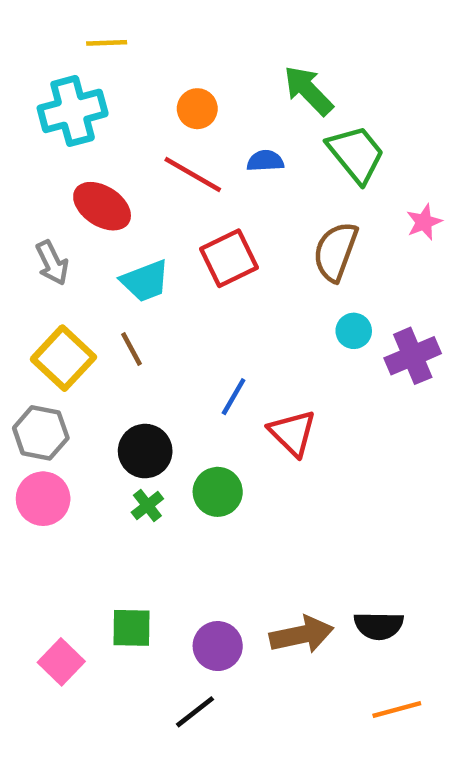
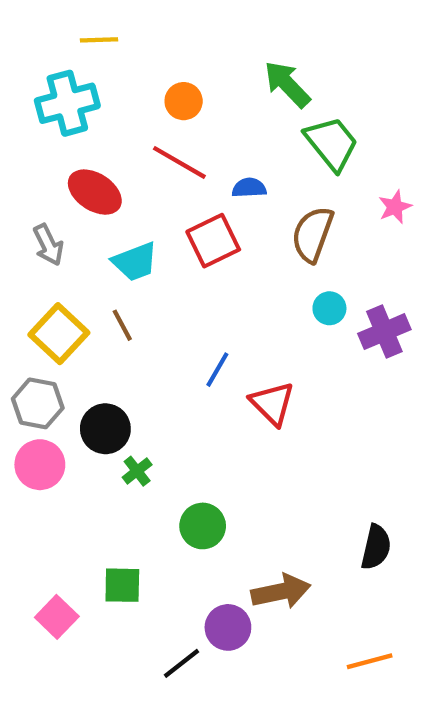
blue semicircle: (265, 161) -> (249, 188), moved
black circle: (145, 451) -> (105, 429), moved
green circle: (218, 492) -> (203, 526), moved
black semicircle: (379, 626) -> (376, 547), moved, turned -78
purple circle: (218, 646) -> (228, 627), moved

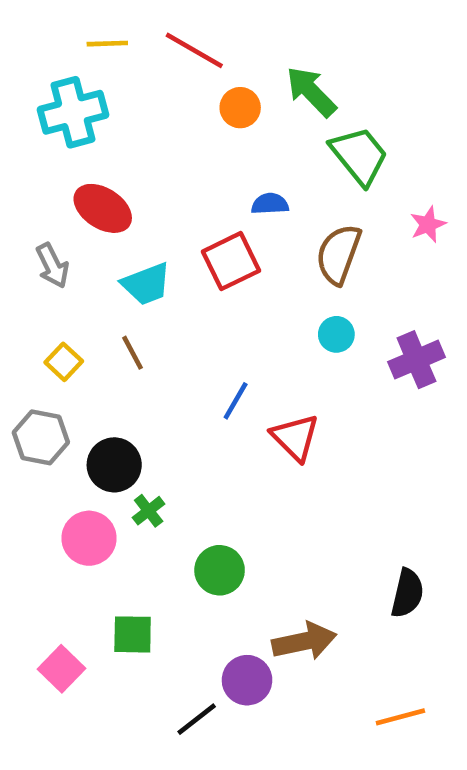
orange circle: (184, 101) -> (240, 108), moved
red line: (179, 162) -> (194, 50), moved
cyan circle: (329, 308) -> (336, 334), moved
yellow square: (59, 334) -> (64, 362), size x0.6
pink circle: (40, 465) -> (89, 538), moved

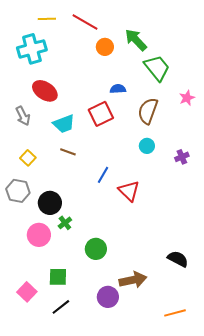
brown line: (133, 353) -> (68, 152), moved, turned -42
purple cross: (416, 360) -> (182, 157), size x0.6
black semicircle: (407, 593) -> (178, 259), turned -75
black line: (197, 719) -> (61, 307), moved

